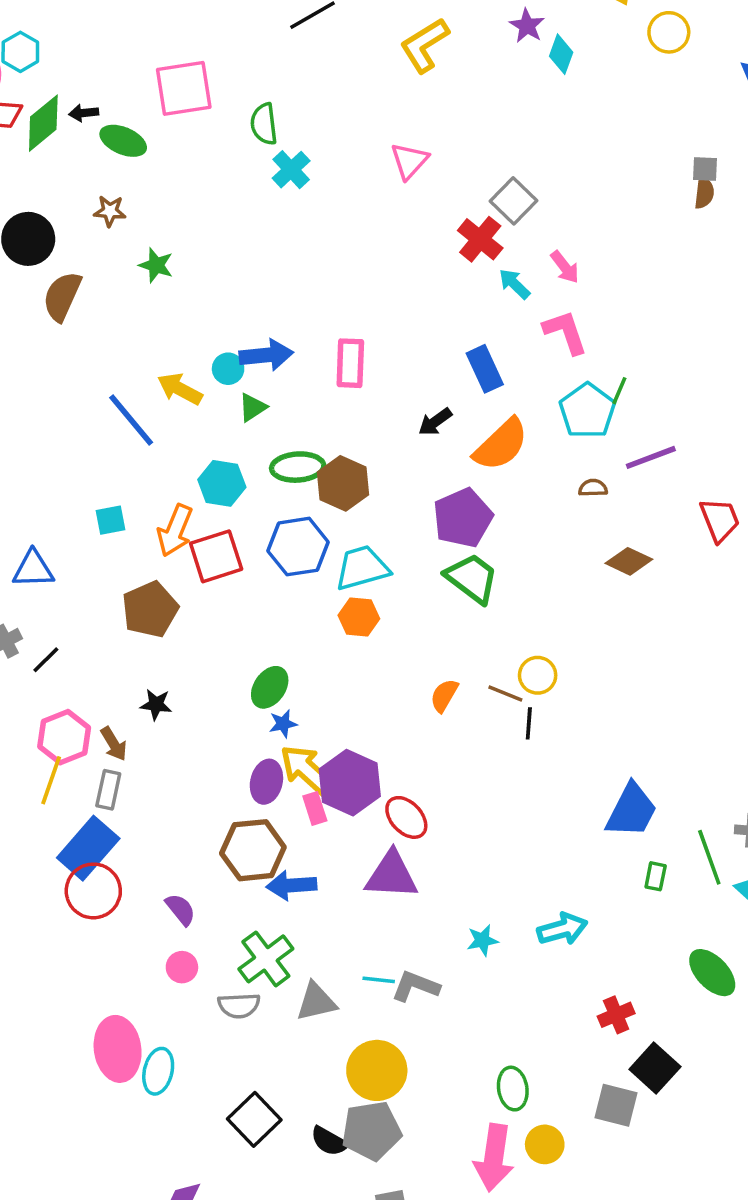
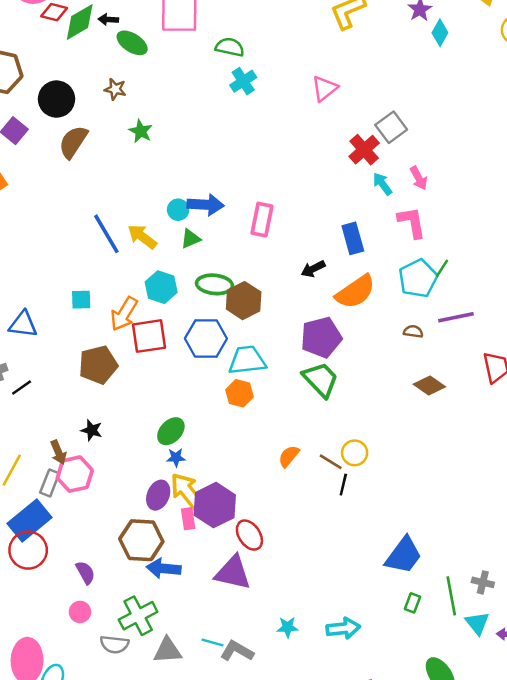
green semicircle: (264, 124) -> (230, 47), turned 100
yellow arrow: (180, 389) -> (142, 237), moved
pink hexagon: (64, 737) -> (75, 474), moved

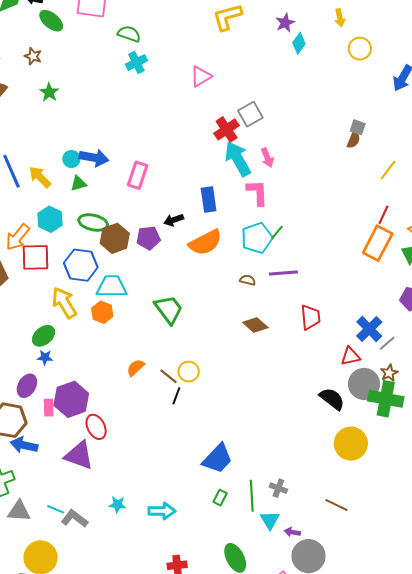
cyan arrow: (382, 184) -> (238, 159), size x1.8
purple pentagon: (321, 337) -> (148, 238), moved, size x0.7
yellow arrow: (187, 491) -> (64, 303), moved

